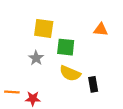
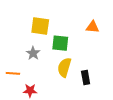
yellow semicircle: (70, 73) -> (64, 67), turned 84
orange line: (12, 92) -> (13, 73), moved

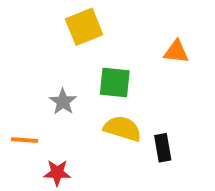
yellow square: (40, 26) -> (84, 27), moved, turned -30
yellow semicircle: (64, 67) -> (122, 129), turned 90

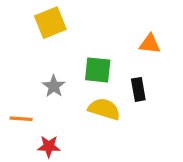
yellow square: (84, 27) -> (50, 23), moved
black rectangle: (163, 148) -> (138, 89), moved

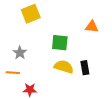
gray star: (54, 86) -> (20, 53), moved
black rectangle: (138, 89) -> (85, 68), moved

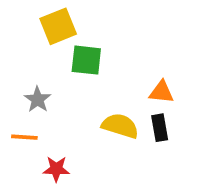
orange triangle: (92, 27) -> (161, 92), moved
green square: (60, 43) -> (86, 60), moved

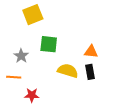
green square: (86, 60) -> (49, 44), moved

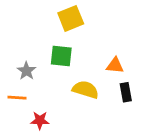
yellow square: (33, 15) -> (71, 18), moved
black rectangle: (90, 72) -> (126, 92), moved

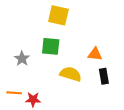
yellow square: (71, 18) -> (58, 15), turned 35
orange line: (17, 98) -> (14, 93), moved

